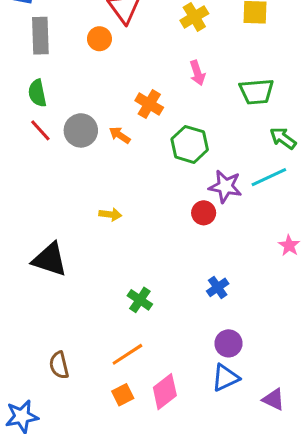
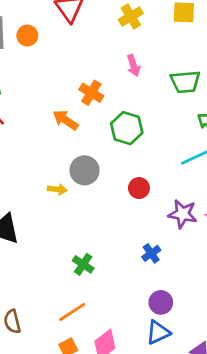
orange circle: (99, 39) -> (27, 36), moved
gray circle: (81, 130) -> (85, 170), moved
orange arrow: (120, 135) -> (65, 120), size x1.4
purple star: (225, 186) -> (183, 214), moved

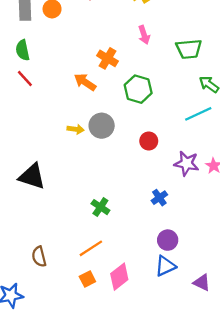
yellow arrow: (57, 189) -> (76, 129), moved

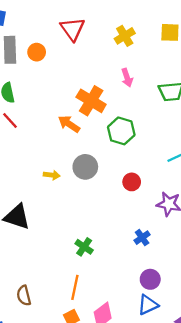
orange cross: (107, 58) -> (91, 101), size x1.4
yellow arrow: (76, 129) -> (52, 175), moved
orange line: (91, 248) -> (75, 287), turned -45

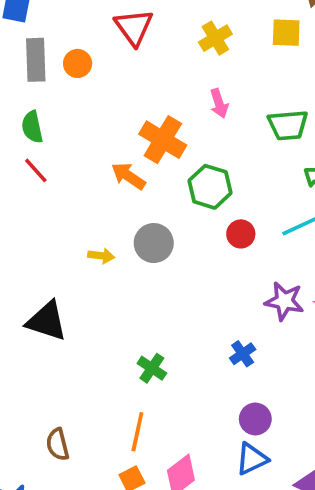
red circle: (132, 182) -> (241, 234), moved

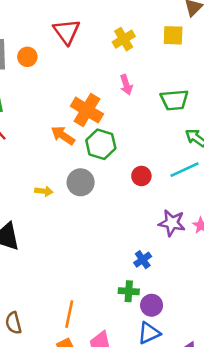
green hexagon: (210, 187) -> (101, 144), moved
green cross: (152, 368) -> (129, 291), moved, turned -30

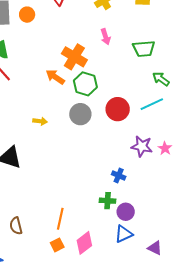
red circle: (141, 176) -> (118, 109), size x1.5
gray circle: (81, 182) -> (80, 114), moved
blue cross: (143, 260) -> (119, 176), turned -32

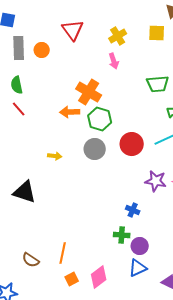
pink arrow: (106, 37) -> (114, 61), moved
orange arrow: (55, 77) -> (70, 112), turned -36
orange line: (60, 219) -> (63, 253), moved
brown semicircle: (16, 226) -> (31, 260), turned -42

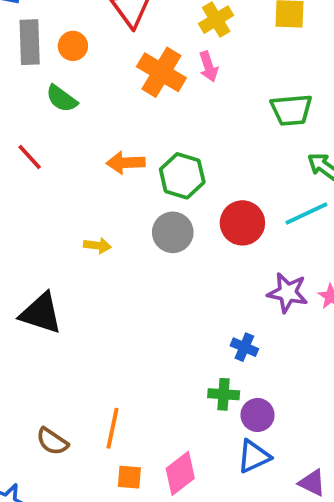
green semicircle: (17, 85) -> (62, 99), moved, turned -42
orange cross: (89, 92) -> (161, 72), moved
orange square: (72, 279) -> (129, 477), turned 32

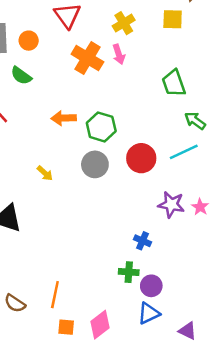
green trapezoid: (291, 110) -> (174, 83), turned 76
yellow arrow: (97, 246) -> (45, 173), turned 36

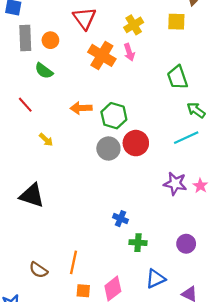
red circle: (141, 158) -> (136, 143), moved
yellow arrow: (45, 173) -> (46, 140), moved
blue cross: (143, 241) -> (120, 219), moved
purple circle: (151, 286) -> (186, 244), moved

